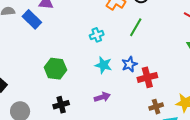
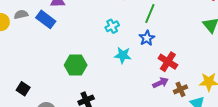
blue star: (129, 64) -> (147, 38), moved
red cross: (147, 77) -> (168, 62), turned -36
purple arrow: (102, 97) -> (160, 83), moved

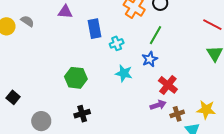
gray semicircle: (21, 14) -> (27, 21), turned 40
blue rectangle: (46, 19) -> (94, 29), moved, turned 36
black square: (23, 89) -> (13, 97), moved

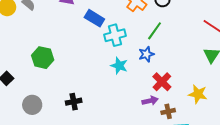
blue rectangle: (94, 29) -> (94, 18), turned -54
cyan cross: (117, 43) -> (115, 35), size x1.5
green hexagon: (76, 78) -> (43, 58), moved
yellow star: (206, 110) -> (198, 94), moved

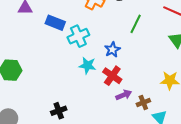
green line: (155, 31) -> (136, 24), moved
red cross: (162, 82) -> (112, 76), moved
black cross: (74, 102) -> (59, 111), moved

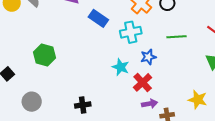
green line: (136, 24) -> (177, 37), turned 48
cyan cross: (78, 36) -> (131, 32), moved

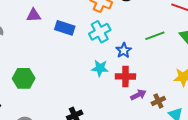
green line: (177, 37) -> (155, 36), moved
red cross: (143, 82) -> (125, 76), turned -30

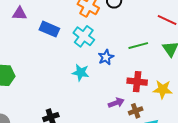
cyan cross: (100, 32) -> (84, 36), turned -30
red cross: (125, 76) -> (137, 82), moved

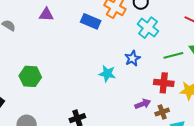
blue rectangle: (49, 29) -> (91, 21), moved
cyan cross: (84, 36) -> (148, 28), moved
green line: (138, 46) -> (173, 55), moved

